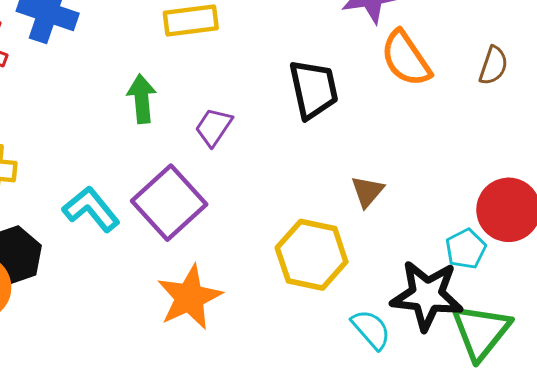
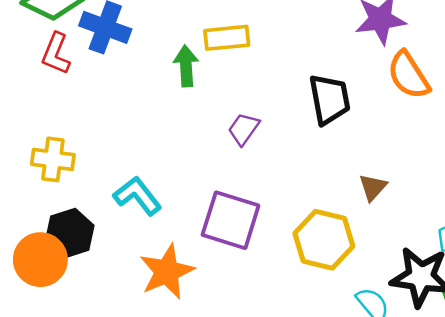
green arrow: (142, 99) -> (186, 66), moved
purple square: (169, 203) -> (231, 220), moved, turned -32
orange star: (189, 297) -> (167, 272), moved

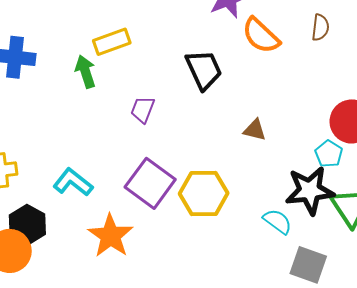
brown triangle: (373, 187) -> (255, 130), turned -45
purple square: (231, 220) -> (150, 183), turned 33
yellow hexagon: (324, 240) -> (204, 193), moved

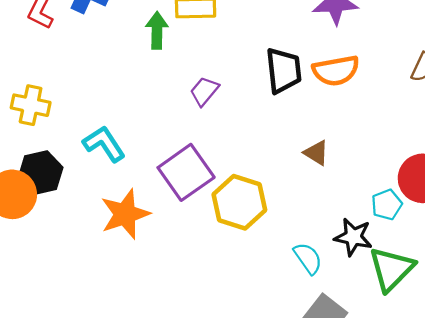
orange semicircle: (261, 36) -> (336, 71), moved, turned -72
black star: (310, 191) -> (353, 237), size x0.7

